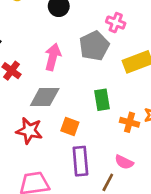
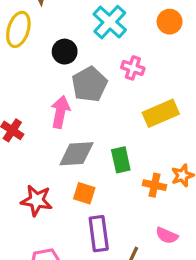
gray pentagon: (94, 46) -> (89, 84), moved
gray diamond: (45, 97) -> (76, 154), moved
pink semicircle: (124, 162) -> (167, 235), moved

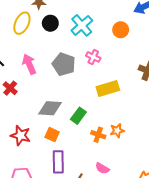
black circle: (65, 52) -> (50, 23), moved
gray pentagon: (89, 84) -> (64, 64), turned -30
pink arrow: (60, 112) -> (29, 64), moved, turned -42
green rectangle: (121, 160) -> (78, 116), turned 42

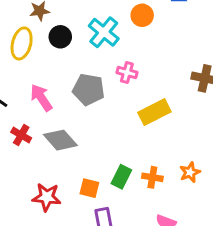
orange circle: (121, 30) -> (142, 15), moved
gray diamond: (50, 108) -> (60, 140), moved, turned 55
green rectangle: (78, 116) -> (121, 177), moved
orange star: (117, 131) -> (190, 172), moved

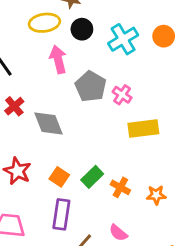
yellow ellipse: (22, 43) -> (44, 23), turned 48
pink cross: (127, 73) -> (122, 95), moved
pink arrow: (41, 98) -> (58, 59), moved

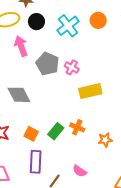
orange cross: (120, 187) -> (77, 127), moved

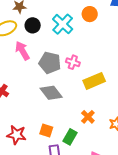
gray diamond: (19, 95) -> (51, 93), moved
orange cross: (77, 127) -> (88, 117), turned 32
green rectangle: (56, 131) -> (70, 137), moved

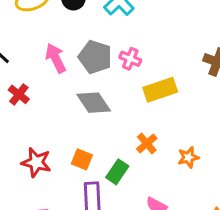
pink arrow: (22, 51) -> (56, 58), moved

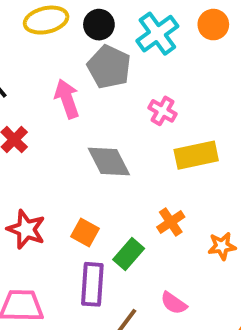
gray pentagon: (95, 57) -> (109, 67), moved

